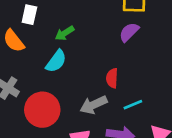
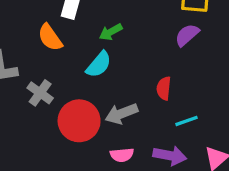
gray arrow: (94, 105) -> (121, 114), moved

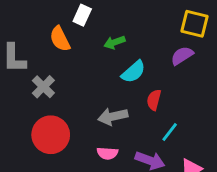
cyan semicircle: (99, 64) -> (133, 72), moved
red circle: (79, 121) -> (51, 135), moved
cyan line: (187, 121) -> (170, 132), turned -42

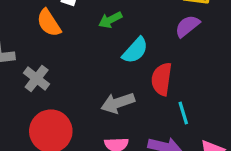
red semicircle: (154, 100) -> (162, 79), size x1.4
cyan line: (170, 132) -> (183, 113), turned -48

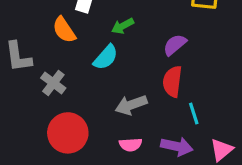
purple semicircle: (187, 26) -> (175, 45), moved
cyan semicircle: (135, 50) -> (106, 57), moved

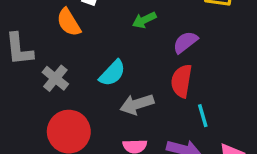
green arrow: (123, 26) -> (144, 20), moved
cyan semicircle: (106, 57) -> (112, 73), moved

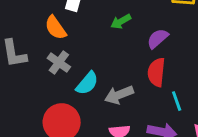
cyan semicircle: (112, 73) -> (87, 83), moved
gray cross: (55, 78) -> (59, 62), moved

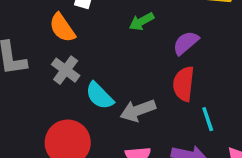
cyan semicircle: (87, 83) -> (99, 96), turned 95

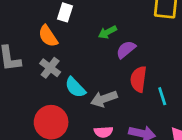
purple semicircle: (186, 43) -> (126, 50), moved
cyan line: (208, 119) -> (162, 96), moved

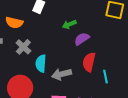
orange semicircle: (48, 36) -> (14, 23), moved, turned -48
cyan semicircle: (75, 87) -> (41, 63), turned 42

